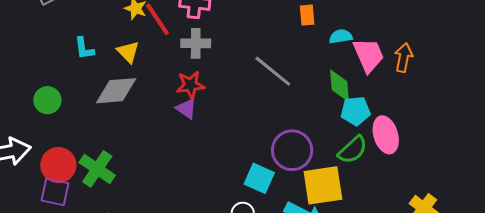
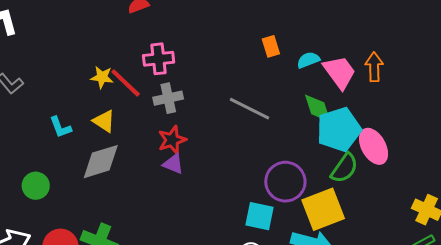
cyan pentagon: (355, 111) -> (339, 129), size x1.5

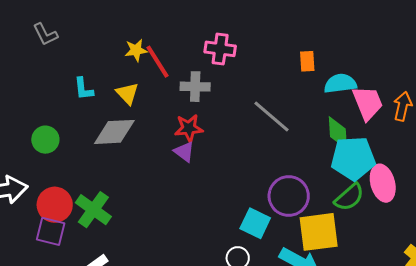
pink cross: (159, 59) -> (220, 49), moved
cyan semicircle: (308, 60) -> (340, 84), size x1.4
yellow star: (102, 77) -> (136, 50), turned -30

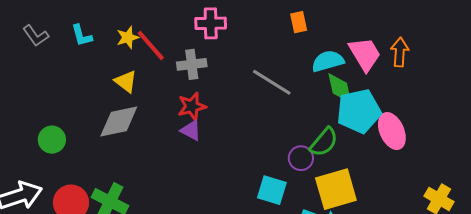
cyan semicircle: (340, 84) -> (328, 61), moved
cyan L-shape: (84, 89) -> (82, 36), moved
purple circle: (289, 196) -> (301, 158), size x0.6
green semicircle: (349, 197) -> (324, 142), moved

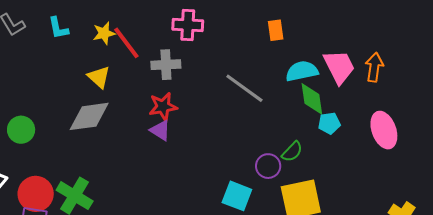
cyan pentagon: (359, 111) -> (329, 123), size x0.5
pink ellipse: (392, 131) -> (384, 130), moved
green semicircle: (324, 142) -> (292, 152), size x0.7

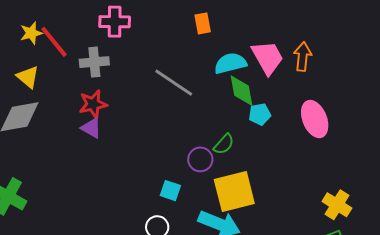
cyan square: (237, 196) -> (170, 191), size x0.7

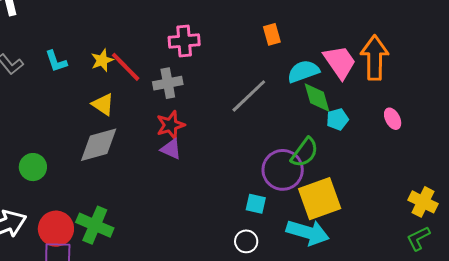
orange arrow: (303, 57) -> (375, 58), size x1.5
gray line: (174, 83) -> (249, 96), turned -72
pink ellipse: (315, 119) -> (393, 119), size x0.6
green semicircle: (224, 144) -> (305, 152), size x1.4
purple circle: (200, 159) -> (283, 170), size x1.6

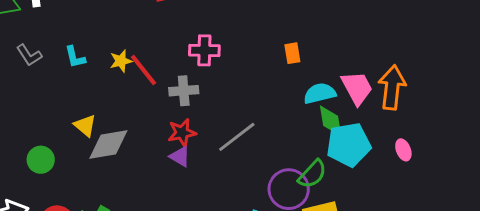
gray line: (249, 96) -> (237, 137), moved
yellow triangle: (103, 104) -> (85, 126), moved
cyan pentagon: (337, 119) -> (349, 145), size x2.0

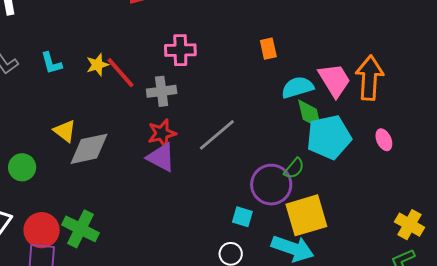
purple triangle: (180, 157) -> (161, 157), size x1.4
green semicircle: (312, 174) -> (294, 168), size x0.7

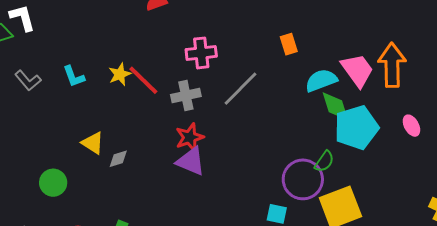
gray line: (217, 135) -> (241, 89), moved
gray diamond: (89, 149) -> (118, 159), size x0.5

